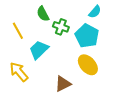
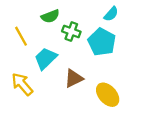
green semicircle: (43, 14) -> (50, 16), turned -84
yellow ellipse: (88, 65) -> (108, 95), moved
brown triangle: (63, 84) -> (74, 78), moved

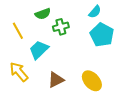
green cross: (71, 32) -> (61, 27), turned -35
cyan pentagon: (102, 42) -> (102, 35), moved
brown triangle: (74, 78) -> (56, 80), moved

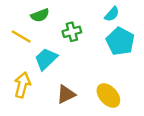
green semicircle: (43, 14) -> (40, 15), moved
yellow line: (18, 31) -> (21, 37), turned -30
yellow arrow: (19, 72) -> (22, 85), turned 55

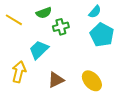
green semicircle: (40, 15) -> (44, 13), moved
yellow line: (21, 37) -> (14, 20), moved

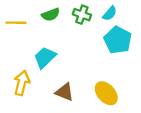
yellow line: (14, 20) -> (16, 23), turned -30
green cross: (61, 27) -> (82, 15), moved, turned 35
brown triangle: (56, 80) -> (65, 92), turned 48

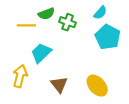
green cross: (82, 15) -> (68, 22), moved
yellow line: (16, 23) -> (26, 25), moved
brown triangle: (65, 92) -> (59, 85), turned 30

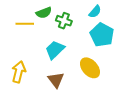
cyan trapezoid: (41, 53) -> (55, 50), moved
yellow ellipse: (97, 86) -> (90, 68), moved

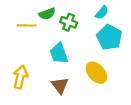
cyan trapezoid: (55, 50) -> (59, 53), turned -65

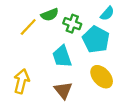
yellow line: (27, 25) -> (28, 27), turned -48
cyan pentagon: (109, 37) -> (96, 39), moved

